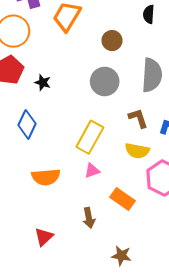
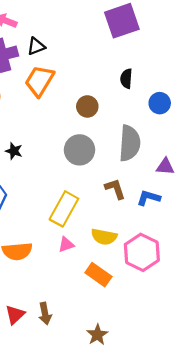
yellow semicircle: (137, 151) -> (104, 237), moved
brown arrow: (89, 218) -> (45, 314), moved
brown star: (121, 256) -> (97, 335), turned 30

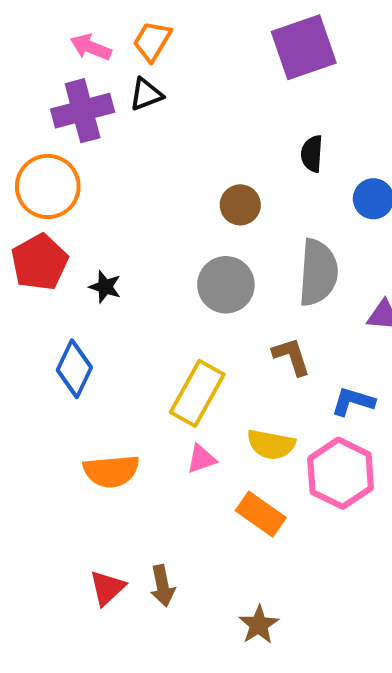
orange trapezoid: (39, 81) -> (152, 41), moved, size x0.7
blue L-shape: (149, 198) -> (353, 402), moved

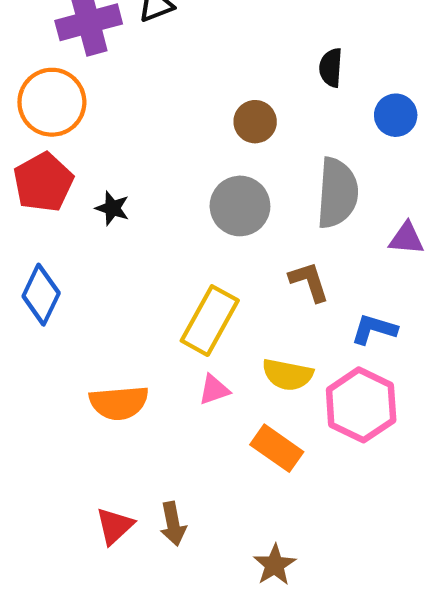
blue diamond: (74, 369) -> (41, 295), moved

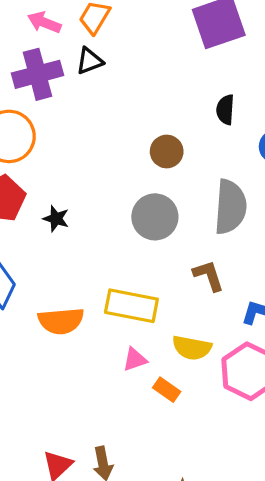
yellow rectangle: (210, 321) -> (131, 306), turned 72
orange semicircle: (119, 403) -> (61, 321), moved
orange rectangle: (277, 448) -> (167, 390), moved, size x0.7

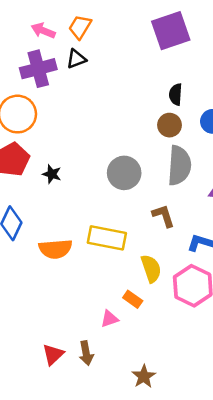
brown circle: (167, 151) -> (170, 125), moved
yellow semicircle: (192, 348) -> (151, 269), turned -120
pink triangle: (135, 359) -> (109, 319), moved

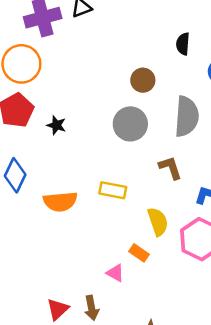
brown circle: (170, 125) -> (143, 80), moved
yellow rectangle: (107, 238) -> (113, 190), size x0.7
pink triangle: (109, 319) -> (115, 273), turned 48

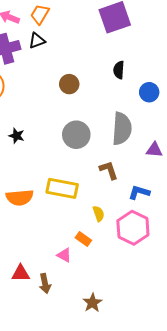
brown circle: (143, 80) -> (69, 84), moved
yellow rectangle: (113, 190) -> (62, 188), size x1.4
yellow semicircle: (158, 222) -> (99, 214), size x0.7
red triangle: (58, 309) -> (21, 273), moved, turned 42

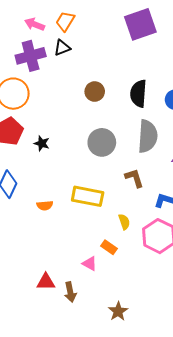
black semicircle: (119, 70) -> (138, 94), moved, size x1.5
orange semicircle: (20, 197) -> (45, 206), size x0.6

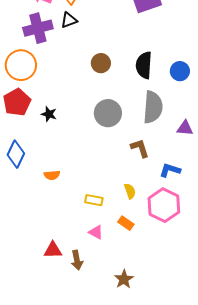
yellow rectangle: (88, 196) -> (94, 200), moved, size x0.6
orange rectangle: (109, 247) -> (126, 223), moved

